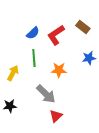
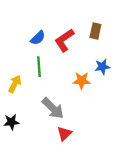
brown rectangle: (83, 27) -> (95, 31), turned 64
orange star: (59, 70) -> (82, 81), moved

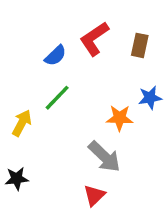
red L-shape: (64, 40) -> (94, 39), moved
green line: (39, 67) -> (57, 98), turned 48
gray arrow: (53, 108) -> (104, 157), moved

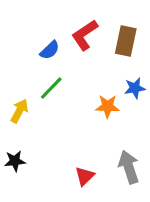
brown rectangle: (140, 45) -> (126, 41), size x1.4
gray arrow: (104, 157) -> (129, 167), moved, turned -152

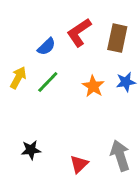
orange star: (107, 106) -> (93, 86), moved, turned 30
yellow arrow: (19, 111) -> (18, 78), moved
black star: (15, 161) -> (31, 150), moved

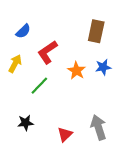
red L-shape: (79, 32) -> (48, 52), moved
blue semicircle: (46, 47) -> (23, 31), moved
green line: (48, 82) -> (39, 86), moved

